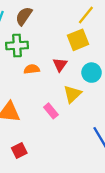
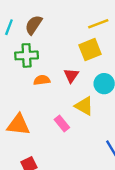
yellow line: (86, 15) -> (98, 24), turned 30
yellow triangle: (72, 94) -> (84, 106), turned -48

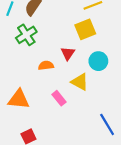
green cross: (27, 55) -> (26, 35), turned -30
orange semicircle: (42, 80) -> (46, 65), moved

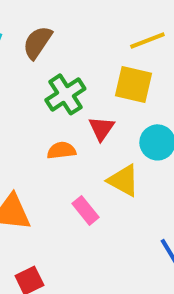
yellow square: (85, 29) -> (133, 84), turned 35
green cross: (26, 35) -> (65, 94), moved

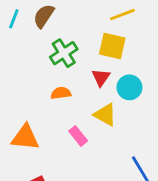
red triangle: (101, 128) -> (101, 77), moved

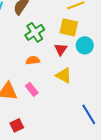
cyan circle: (129, 87) -> (85, 45), moved
pink rectangle: (78, 136) -> (32, 89), moved

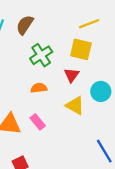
cyan circle: (85, 45) -> (101, 91), moved

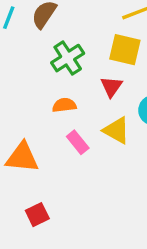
pink rectangle: (38, 122) -> (78, 142), moved

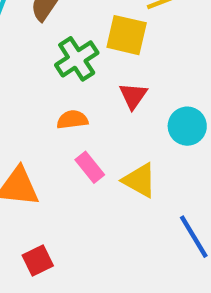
yellow square: (125, 50) -> (127, 35), moved
yellow triangle: (116, 130) -> (140, 180), moved

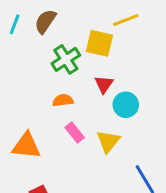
cyan circle: (187, 126) -> (126, 105), moved
yellow triangle: (140, 180) -> (108, 141), turned 40

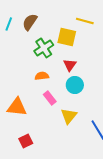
yellow line: (126, 20) -> (85, 21), turned 36
cyan circle: (126, 105) -> (75, 85), moved
yellow triangle: (108, 141) -> (69, 116), moved

